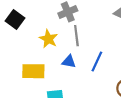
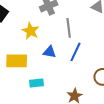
gray line: (76, 36) -> (69, 28), moved

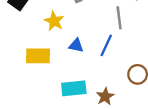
gray line: (69, 28) -> (119, 18), moved
cyan rectangle: (37, 83) -> (74, 88), moved, size x1.5

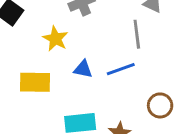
blue line: (106, 45) -> (121, 69), turned 45

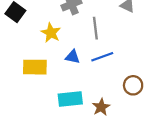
gray line: (137, 34) -> (95, 28), moved

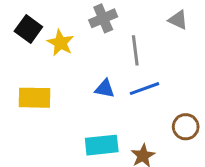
yellow star: (51, 33) -> (60, 43), moved
yellow rectangle: (35, 67) -> (34, 98), moved

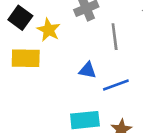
blue line: (144, 89) -> (116, 85), moved
yellow rectangle: (34, 98) -> (26, 58), moved

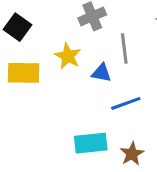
yellow star: (49, 30) -> (68, 56), moved
blue triangle: (88, 70) -> (101, 73), moved

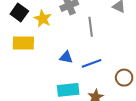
yellow star: (68, 56) -> (43, 19), moved
blue triangle: (101, 73) -> (66, 57), moved

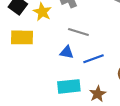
gray line: (91, 27) -> (78, 32), moved, turned -66

